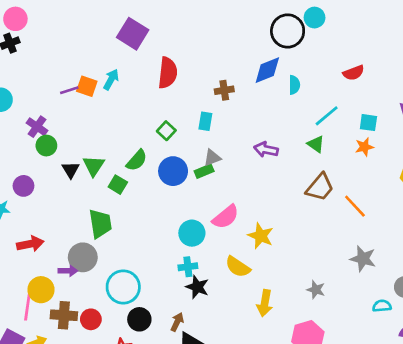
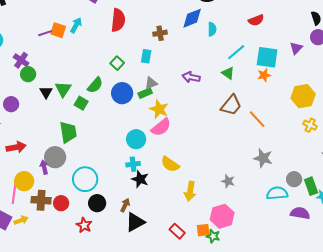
cyan square: (368, 123) -> (267, 57), size x1.6
yellow star: (261, 236) -> (159, 109), moved
purple arrow: (68, 271) -> (44, 167), turned -104
cyan semicircle: (382, 306) -> (277, 193), size x1.5

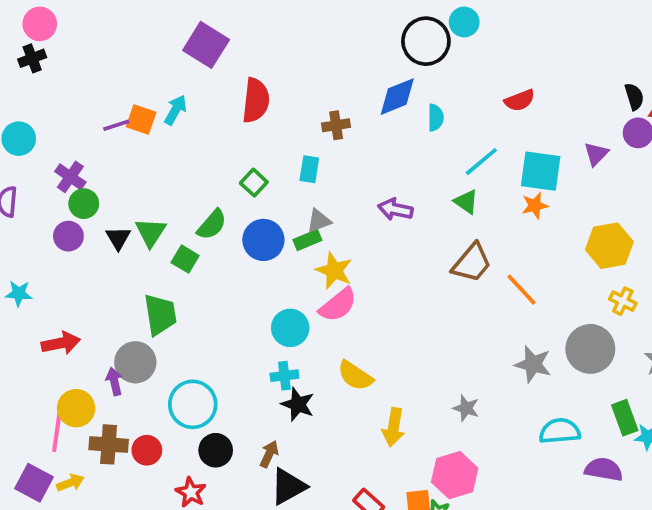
purple circle: (11, 104) -> (68, 236), moved
gray circle: (294, 179) -> (590, 349), moved, size x1.6

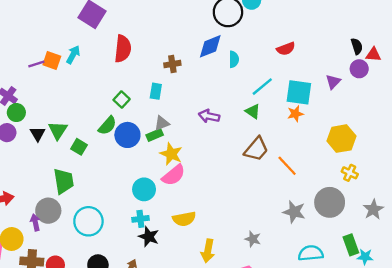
green semicircle: (212, 225) -> (107, 126), moved
yellow semicircle: (355, 376) -> (184, 219), turned -45
cyan circle: (193, 404) -> (88, 221), moved

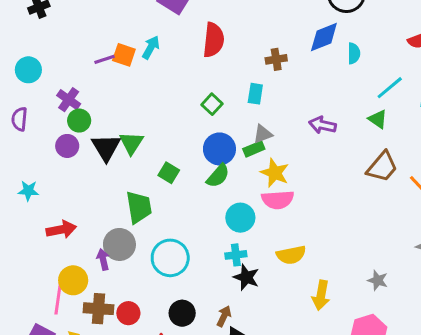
green semicircle: (107, 126) -> (218, 176), moved
black triangle: (38, 134) -> (106, 147), size x1.5
green square: (79, 147) -> (169, 173), moved
pink semicircle: (174, 175) -> (278, 200), turned 35

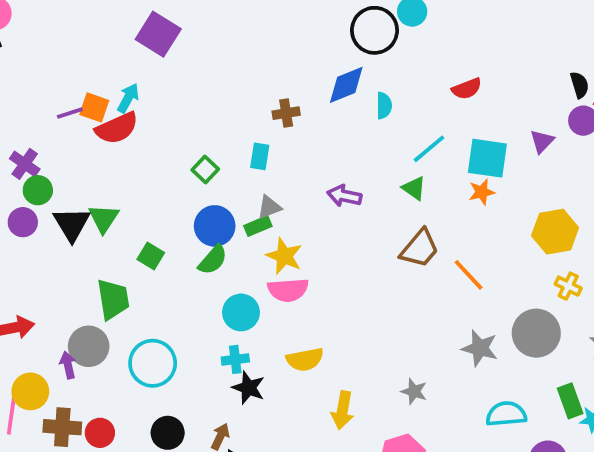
red semicircle: (213, 40) -> (117, 128), moved, turned 60

